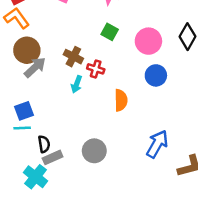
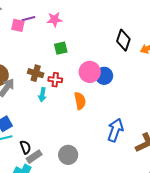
green square: (110, 32) -> (61, 48), turned -32
pink circle: (148, 41) -> (90, 72), moved
gray circle: (94, 151) -> (68, 155), moved

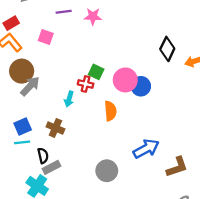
pink square: (18, 25) -> (46, 37), moved
green square: (61, 48) -> (96, 72), moved, turned 32
brown cross: (36, 73) -> (55, 128), moved
blue arrow: (115, 130) -> (146, 149), turned 35
gray circle: (68, 155) -> (107, 171), moved

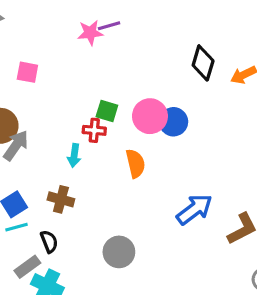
purple line: (64, 12) -> (109, 26), moved
gray rectangle: (52, 167) -> (27, 267), moved
gray circle: (107, 171) -> (119, 252), moved

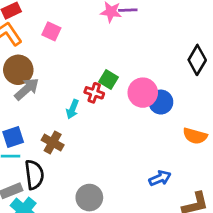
orange semicircle: (135, 163) -> (195, 136), moved, turned 105
blue arrow: (194, 209) -> (160, 178), size x0.7
black semicircle: (49, 242) -> (34, 175), size x1.5

